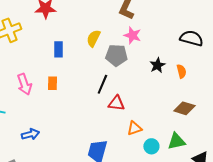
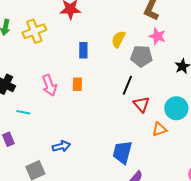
red triangle: (116, 103) -> (141, 104), turned 42
blue arrow: (30, 134) -> (61, 146), moved
cyan circle: (151, 146) -> (176, 108), moved, size x1.5

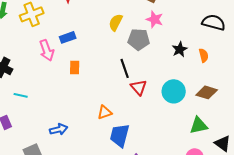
blue rectangle: (83, 50) -> (68, 37), moved, turned 70
pink arrow: (49, 85) -> (47, 50), moved
black line: (127, 85) -> (125, 68), turned -42
orange triangle: (159, 129) -> (105, 112), moved

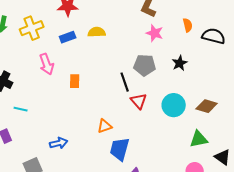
yellow semicircle: (116, 22) -> (97, 32), moved, turned 60
blue rectangle: (68, 37) -> (68, 37), moved
gray pentagon: (139, 39) -> (145, 65), moved
orange semicircle: (204, 55) -> (188, 25), moved

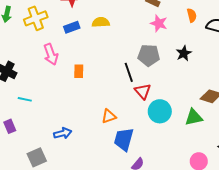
cyan circle: (174, 105) -> (160, 111), moved
green triangle: (199, 139) -> (194, 117), moved

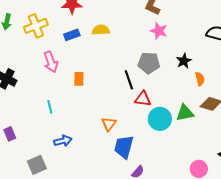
orange semicircle: (192, 15) -> (200, 79), moved
red triangle: (143, 91) -> (143, 99), turned -42
cyan line: (25, 99) -> (50, 107), moved, turned 64
orange triangle: (109, 116) -> (109, 124), turned -35
green triangle: (194, 117) -> (185, 113), moved

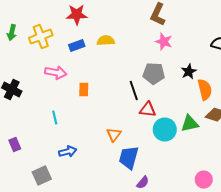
pink arrow: (51, 62) -> (56, 73), turned -60
orange semicircle: (200, 79) -> (205, 90), size x1.5

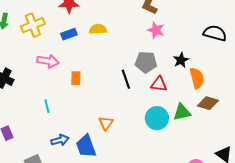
red triangle: (148, 110) -> (159, 84), moved
blue trapezoid: (129, 158) -> (86, 146), moved, turned -35

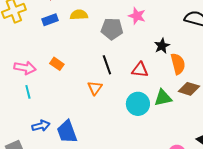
pink arrow: (48, 61) -> (25, 68), moved
gray pentagon: (146, 62) -> (112, 29), moved
orange rectangle: (76, 78) -> (57, 64), turned -56
orange triangle: (106, 123) -> (95, 88), moved

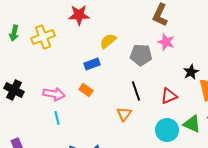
yellow semicircle: (79, 15) -> (108, 41), turned -36
blue rectangle: (50, 20) -> (92, 64), moved
red triangle: (140, 70) -> (169, 96), turned -30
green triangle: (163, 98) -> (192, 124), turned 36

